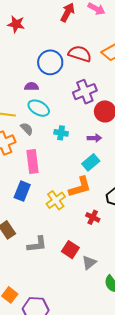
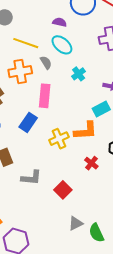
cyan cross: (61, 133) -> (79, 74), turned 32
gray triangle: (89, 263) -> (76, 223), moved

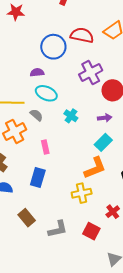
pink rectangle: (45, 96) -> (45, 147), size x0.6
yellow cross: (59, 139) -> (82, 193), moved, turned 30
red cross: (91, 163) -> (113, 212), moved, turned 32

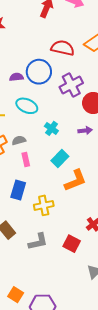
blue circle: (53, 47) -> (39, 72), moved
purple semicircle: (37, 72) -> (16, 77), moved
gray semicircle: (36, 115) -> (19, 140), moved, turned -56
cyan rectangle: (103, 142) -> (60, 159), moved
yellow cross: (82, 193) -> (44, 205), moved

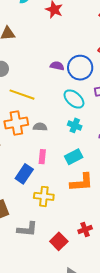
cyan ellipse: (27, 106) -> (74, 99), moved
cyan cross: (51, 128) -> (75, 125), turned -32
pink rectangle: (26, 160) -> (42, 157), moved

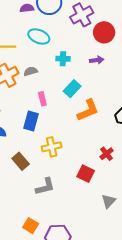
cyan ellipse: (74, 99) -> (39, 36), moved
yellow cross: (44, 196) -> (52, 147), moved
gray L-shape: (27, 229) -> (45, 187), moved

